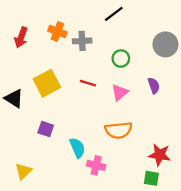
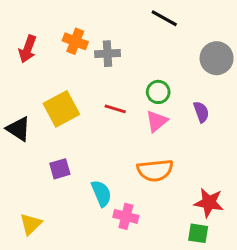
black line: (114, 14) -> (164, 18), moved, turned 66
green circle: (121, 59) -> (158, 92), moved
purple square: (46, 129) -> (60, 169), turned -35

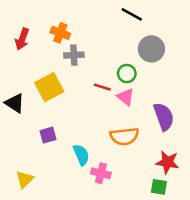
gray cross: (107, 54) -> (74, 55), moved
gray circle: (217, 58) -> (151, 49), moved
red line: (115, 109) -> (102, 87), moved
purple semicircle: (201, 112) -> (164, 117), moved, size x1.6
pink triangle: (157, 121) -> (126, 97), turned -42

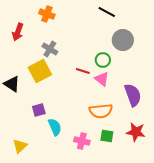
orange cross: (60, 33) -> (47, 14), moved
gray cross: (74, 55) -> (50, 49), moved, turned 35
cyan semicircle: (81, 155) -> (55, 127), moved
green square: (159, 187) -> (107, 136), moved

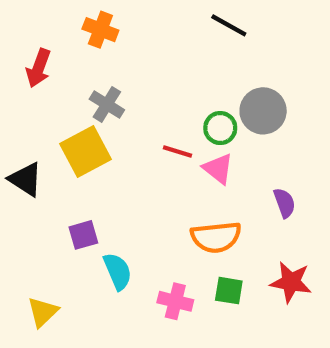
gray circle: (123, 40) -> (263, 111), moved
purple semicircle: (133, 95) -> (284, 203), size x0.6

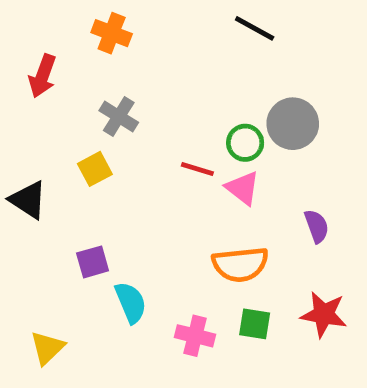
yellow square: (85, 152) -> (95, 169), size x0.6

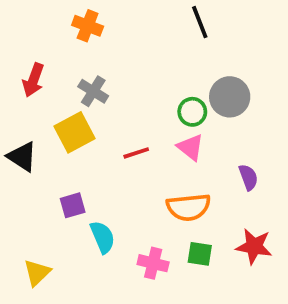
black line: (255, 28) -> (200, 22), turned 40
red arrow: (42, 76) -> (33, 80), moved
yellow square: (95, 169) -> (75, 132), size x1.5
red line: (197, 169) -> (136, 153), moved, turned -35

